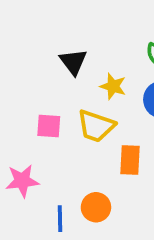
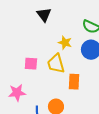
black triangle: (73, 62) -> (44, 15), moved
yellow trapezoid: (96, 126) -> (56, 64), turned 55

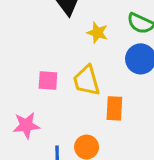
yellow star: (65, 43) -> (97, 33), moved

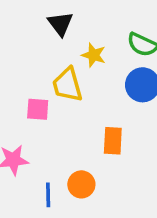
yellow trapezoid: (87, 81) -> (67, 85), moved

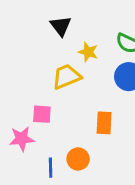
yellow trapezoid: (67, 85) -> (66, 77), turned 84
pink square: (38, 109) -> (42, 114), moved

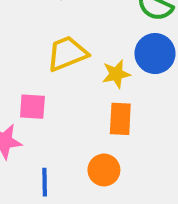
yellow star: (88, 52) -> (116, 74), moved, turned -30
orange circle: (78, 159) -> (104, 170), moved

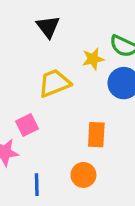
yellow star: (116, 74) -> (93, 59), moved
pink square: (32, 107) -> (27, 125), turned -30

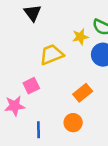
black triangle: (48, 27) -> (33, 13), moved
orange rectangle: (96, 135) -> (83, 93), turned 48

